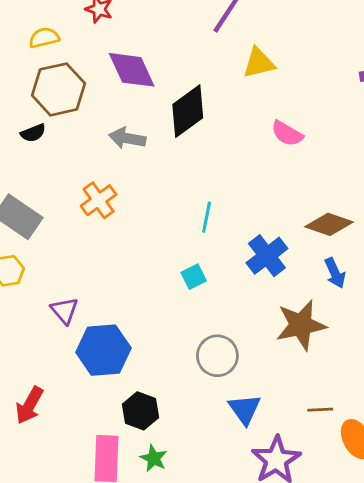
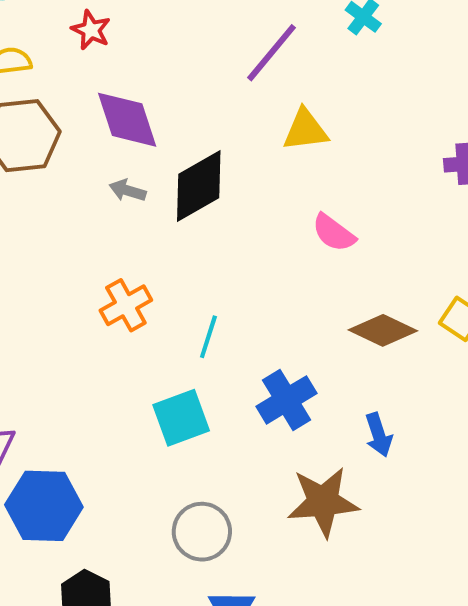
gray arrow: (127, 138) -> (128, 190), moved, size x0.7
orange cross: (99, 200) -> (126, 305), moved
brown diamond: (329, 224) -> (383, 330), moved
cyan square: (194, 277) -> (181, 418), size x1.6

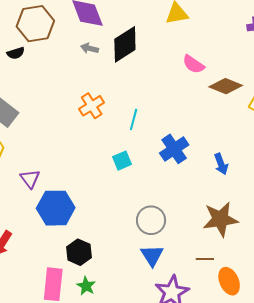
brown diamond: (383, 330) -> (226, 86), moved
cyan square: (181, 418) -> (122, 161), size x0.7
brown star: (323, 502) -> (220, 219), moved
gray circle: (202, 532) -> (151, 220), moved

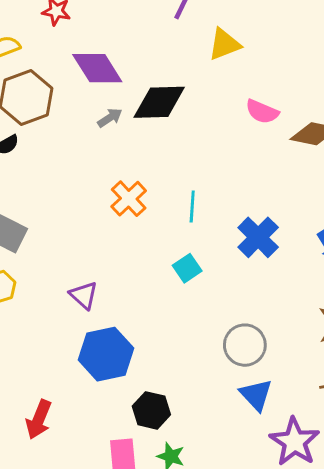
black diamond: (125, 44) -> (159, 102), turned 42
gray arrow: (89, 48) -> (110, 118), turned 144
purple triangle: (30, 179) -> (84, 295), moved

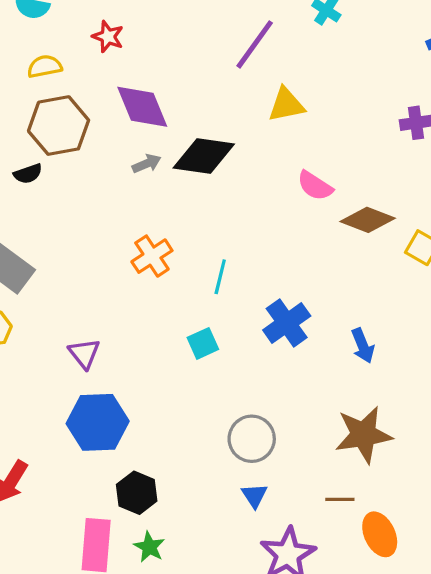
blue triangle: (256, 395) -> (254, 496), size x0.7

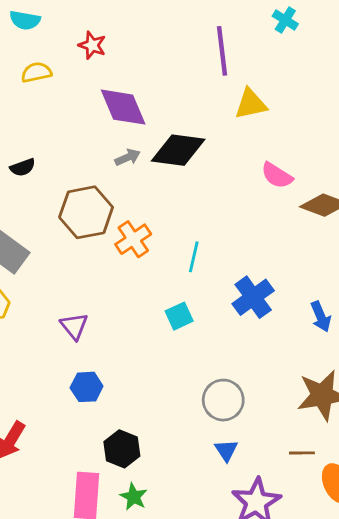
purple line: (255, 44) -> (222, 51), turned -42
brown hexagon: (59, 126) -> (86, 212), moved
blue hexagon: (98, 422) -> (87, 387), size x0.6

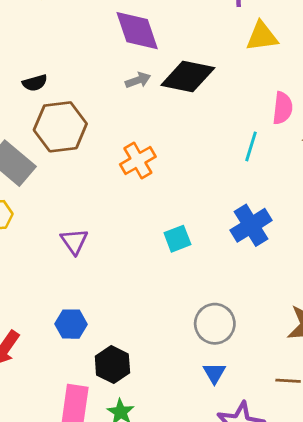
pink semicircle: (277, 175) -> (283, 108), turned -120
brown hexagon: (86, 212) -> (60, 127), moved
cyan line: (194, 257) -> (251, 146), moved
blue hexagon: (87, 387) -> (71, 324), moved

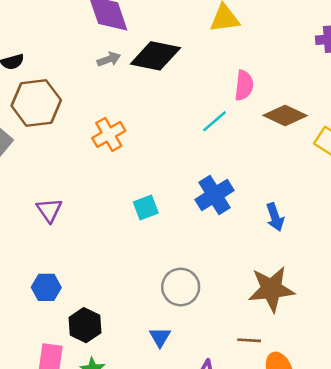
cyan line: (251, 146) -> (214, 121), turned 32
blue triangle: (214, 373) -> (160, 337), moved

